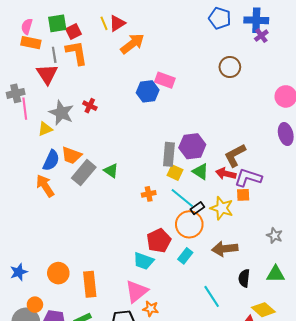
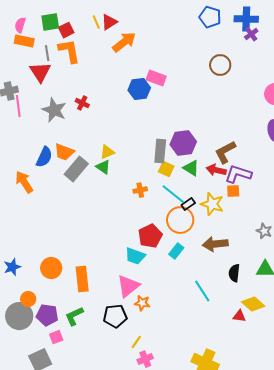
yellow triangle: (45, 129) -> (107, 152), moved
orange arrow: (45, 186) -> (24, 182), moved

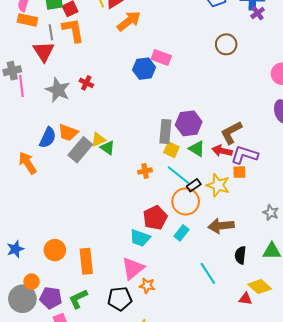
yellow triangle: (107, 152) -> (98, 140), moved

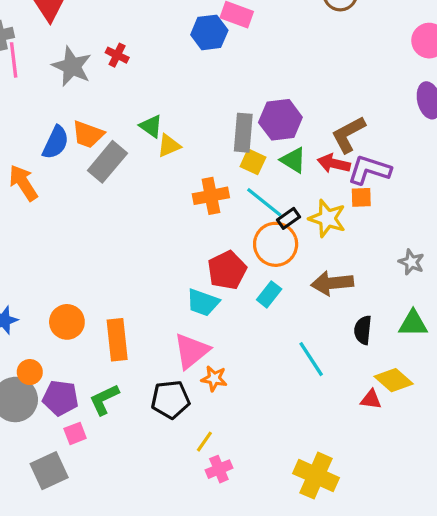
yellow triangle: (98, 140) -> (169, 146), moved
green triangle: (108, 148) -> (151, 126), moved
orange cross: (145, 171) -> (211, 196), size x1.5

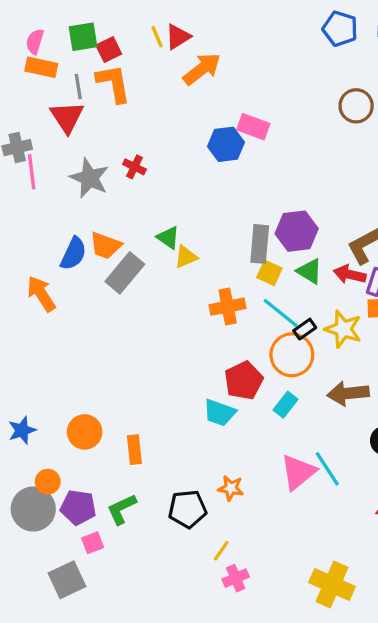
orange rectangle: (117, 340) -> (134, 450), size x0.7
pink triangle: (191, 351) -> (298, 472), moved

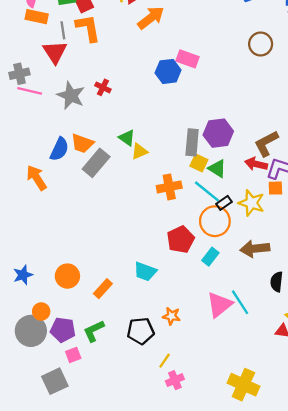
pink line: (32, 172) -> (30, 91), turned -70
green triangle: (310, 271) -> (217, 169), moved
cyan trapezoid: (220, 413) -> (145, 271), moved
orange rectangle: (134, 450) -> (103, 289), turned 48

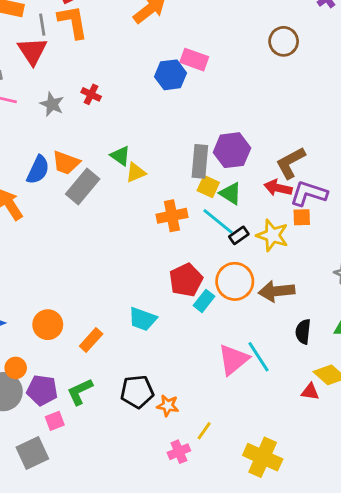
gray star: (71, 95) -> (52, 104), size x0.7
orange circle: (215, 221) -> (235, 281), moved
cyan rectangle: (210, 257) -> (204, 301), moved
orange star: (171, 316) -> (168, 406), moved
yellow line: (165, 361) -> (204, 431), moved

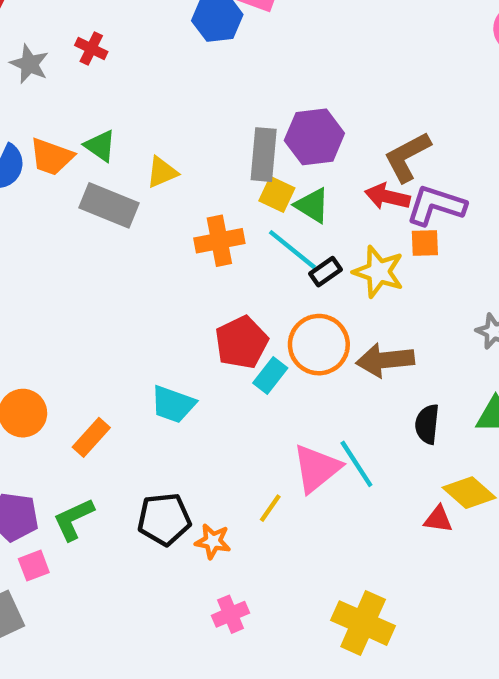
green triangle: (120, 156) -> (100, 146), moved
gray rectangle: (83, 186) -> (109, 205), moved, turned 72
yellow line: (204, 431) -> (270, 508), moved

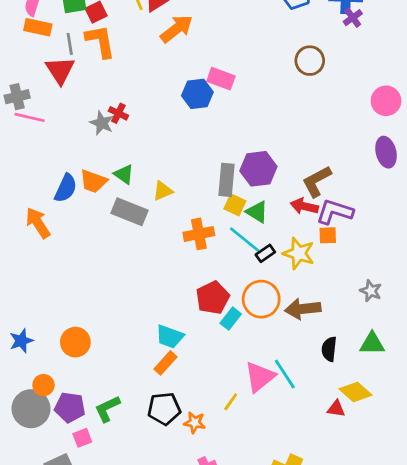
gray star: (29, 64) -> (102, 123), moved
orange rectangle: (91, 437) -> (166, 363), moved

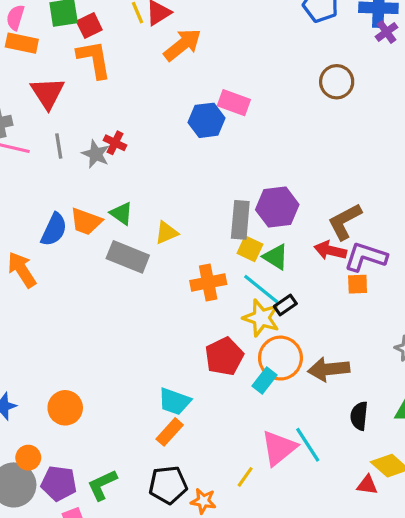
gray line: (70, 44) -> (59, 146), moved
yellow star: (299, 253) -> (261, 318), moved
cyan rectangle: (231, 319) -> (264, 381), moved

